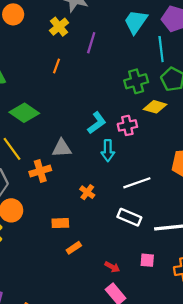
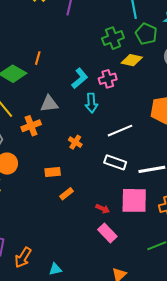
orange line: (56, 66) -> (38, 58), moved
pink square: (147, 260) -> (134, 200), size x2.0

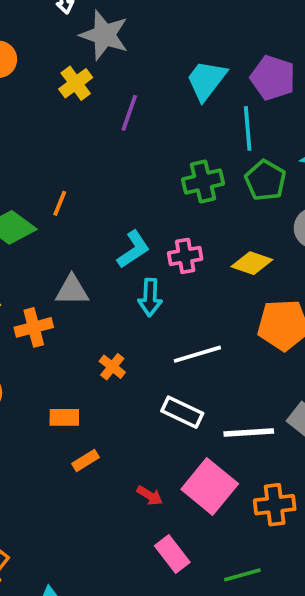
yellow diamond: (132, 60) -> (252, 263), moved
pink square: (134, 200) -> (210, 486), turned 32
pink rectangle: (107, 233) -> (172, 554), moved

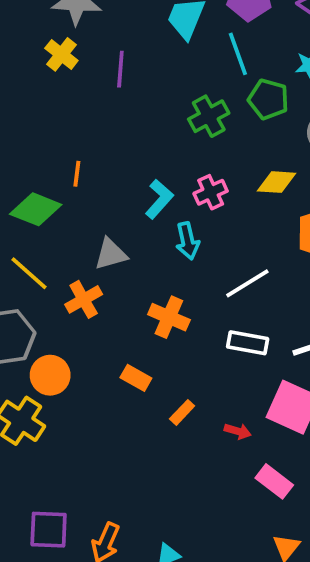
orange cross: (112, 367) -> (169, 317), size x1.5
orange rectangle: (64, 417) -> (136, 378), turned 44
orange rectangle: (86, 461) -> (182, 412), moved

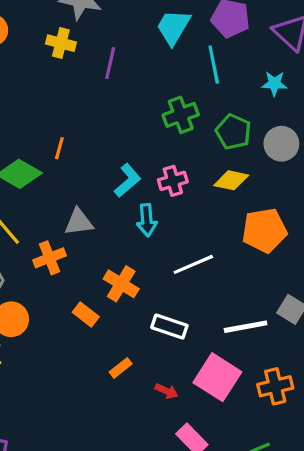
yellow cross: (61, 54) -> (61, 43), turned -32
green pentagon: (268, 99) -> (233, 132), moved
white rectangle: (248, 343) -> (169, 326), moved
orange rectangle: (136, 378) -> (86, 315), moved

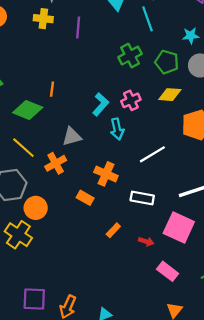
cyan star: (274, 83) -> (191, 36), moved

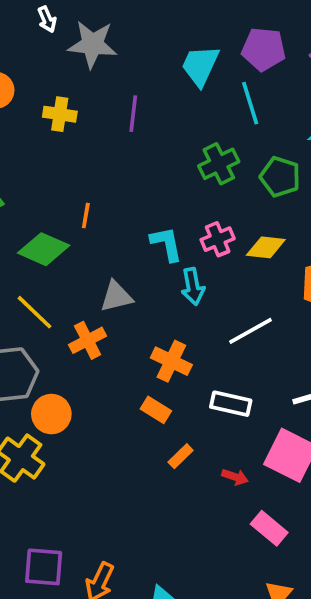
yellow cross: (43, 19) -> (60, 114), moved
yellow diamond: (170, 95) -> (266, 247), moved
cyan L-shape: (101, 104) -> (166, 244), turned -55
orange rectangle: (85, 198) -> (156, 410), moved

